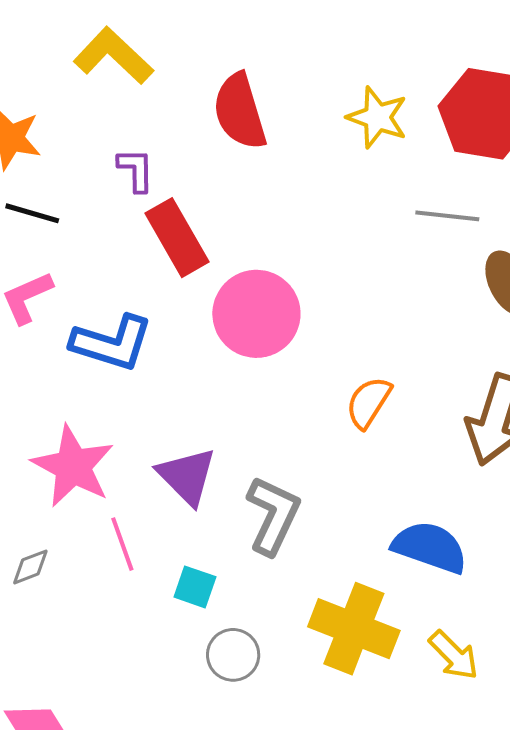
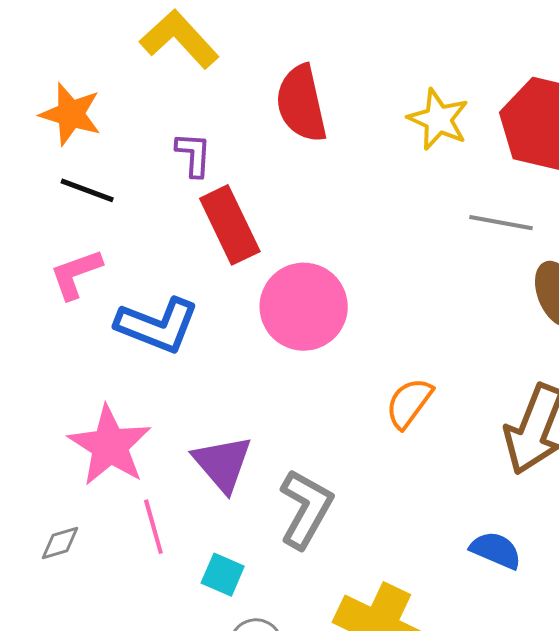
blue semicircle: (430, 547) -> (496, 550), moved, size x0.7

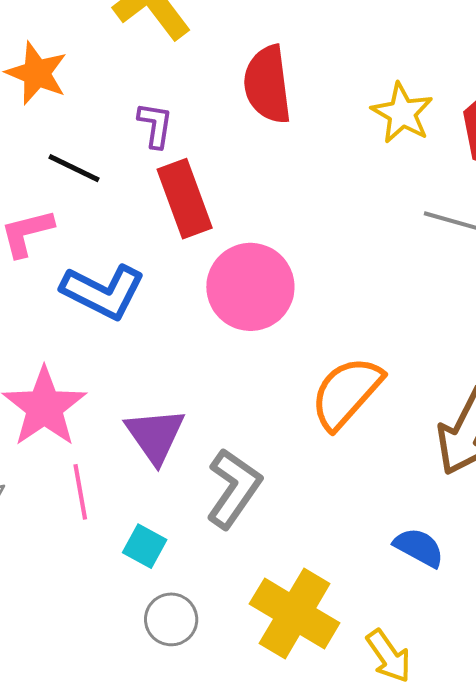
black line: (87, 190) -> (74, 168), moved
orange semicircle: (409, 403) -> (346, 393), size x1.5

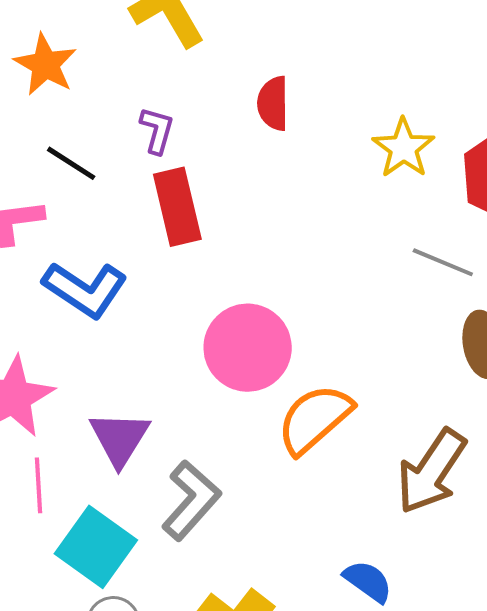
red semicircle: (267, 84) -> (273, 103), size x0.7
pink circle: (250, 287) -> (248, 348), moved
cyan square: (145, 546) -> (96, 547), size x1.8

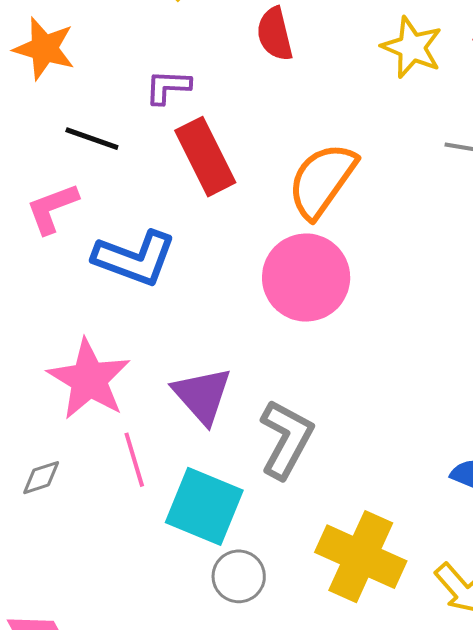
purple L-shape: (157, 130) -> (168, 87), turned -90
orange semicircle: (315, 419) -> (322, 180), moved

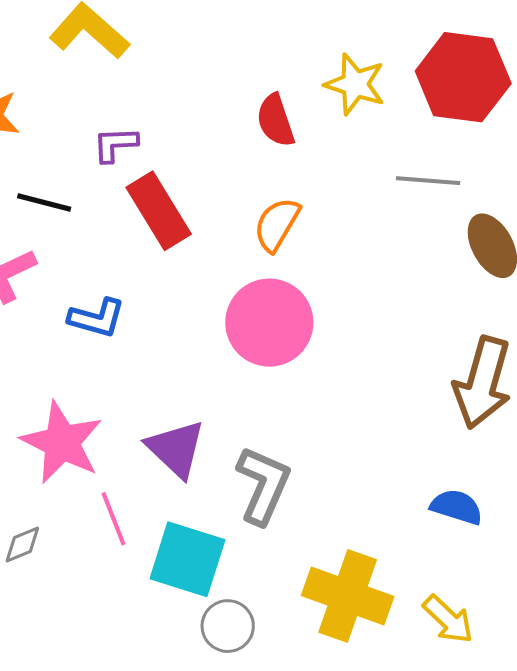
red semicircle: (275, 34) -> (275, 120), moved
orange semicircle: (322, 180) -> (277, 224), size x0.7
blue L-shape: (135, 258) -> (97, 318), size x0.7

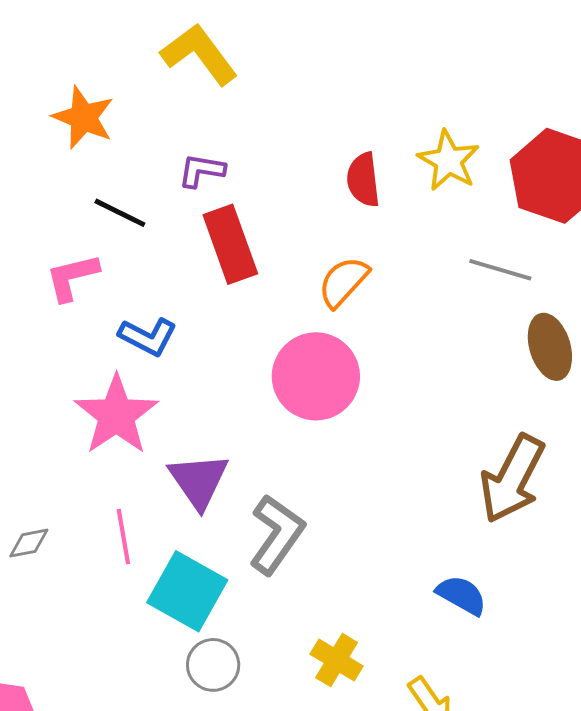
pink star: (62, 443) -> (116, 415), moved
yellow cross: (348, 596) -> (337, 660), size x0.6

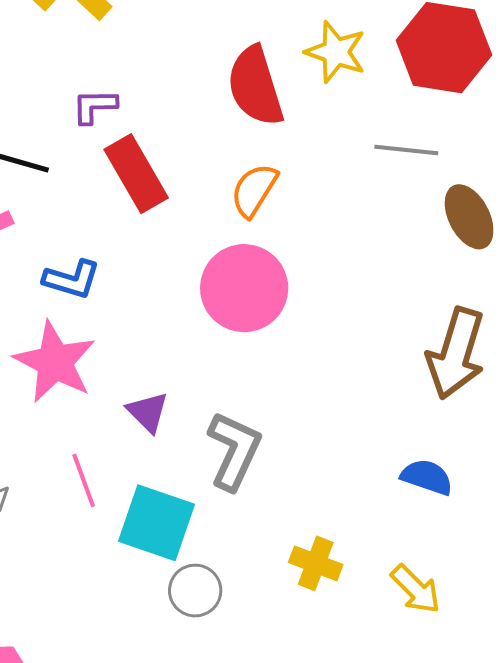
red semicircle: (363, 180) -> (255, 86), size x1.5
purple triangle: (199, 481) -> (148, 412), size x0.7

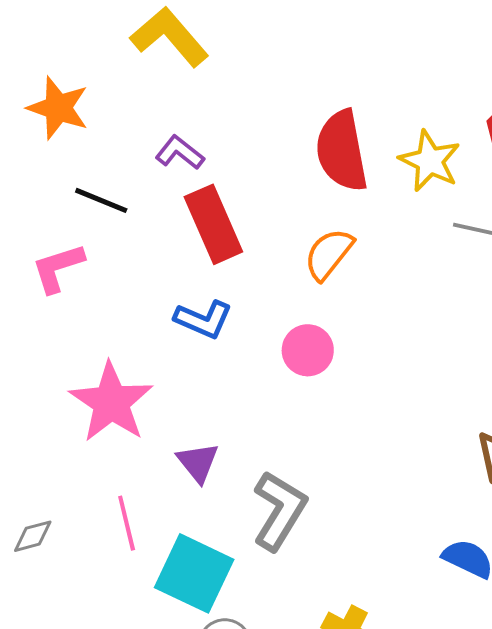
yellow star: (336, 52) -> (430, 161), moved
purple L-shape: (95, 106) -> (180, 153), turned 33
blue L-shape: (72, 279) -> (203, 319), moved
pink circle: (244, 288) -> (308, 350), size x0.6

